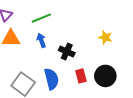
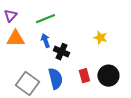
yellow star: (105, 37) -> (100, 38), moved
black cross: (67, 52) -> (61, 52), moved

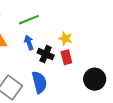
yellow star: (100, 38) -> (65, 38), moved
red rectangle: (84, 76) -> (66, 57), moved

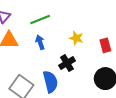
black cross: (46, 54) -> (67, 63), moved, turned 35
red rectangle: (66, 57) -> (105, 45), moved

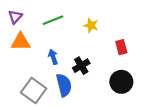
yellow star: (76, 38) -> (91, 25), moved
blue arrow: (40, 42) -> (53, 57), moved

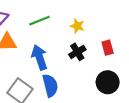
blue arrow: (53, 57) -> (39, 57), size x1.6
black cross: (81, 66) -> (77, 52), moved

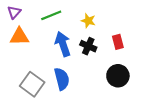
black cross: (77, 52) -> (88, 46), turned -35
blue arrow: (39, 57) -> (63, 44), moved

